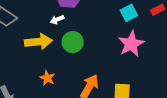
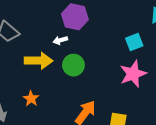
orange star: (47, 78) -> (31, 99), moved

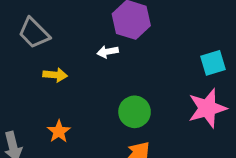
yellow arrow: (39, 61) -> (55, 75), moved, size x0.6
green circle: (73, 65) -> (135, 112), moved

